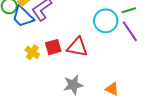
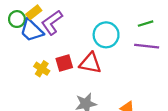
cyan circle: (106, 21) -> (106, 35), moved
purple line: (130, 31) -> (147, 46), turned -50

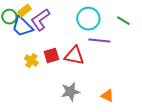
green line: (146, 24) -> (123, 21), turned 48
cyan circle: (106, 35) -> (88, 19), moved
purple line: (147, 46) -> (99, 41), moved

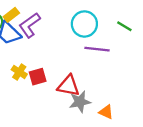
red square: (51, 56) -> (38, 77), moved
red triangle: (74, 56) -> (68, 86), moved
gray star: (70, 92) -> (80, 102), moved

